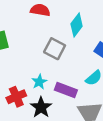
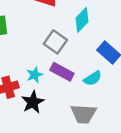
purple rectangle: (66, 90) -> (62, 72), moved

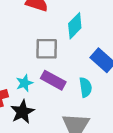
gray square: (55, 42) -> (47, 49), turned -35
cyan semicircle: (93, 78) -> (86, 87), turned -66

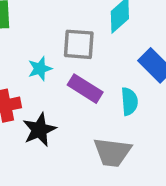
cyan star: (24, 83) -> (40, 69), moved

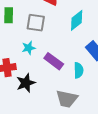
gray square: (79, 44) -> (36, 23), moved

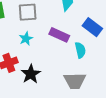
purple rectangle: (54, 61) -> (59, 35), moved

